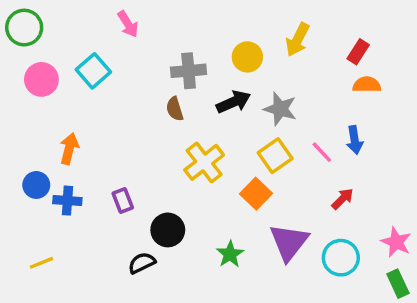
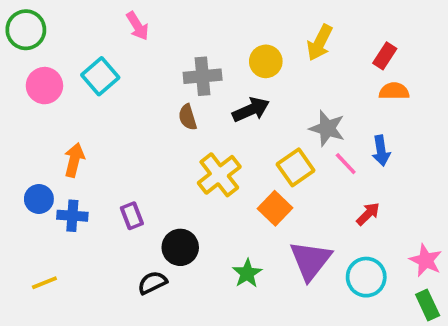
gray star: (280, 109) -> (327, 128), moved

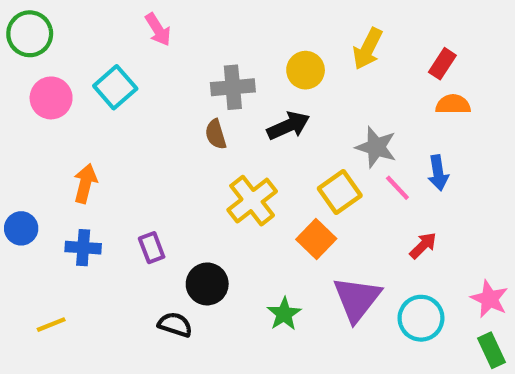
blue circle: (39, 199) -> (21, 228), moved
black semicircle: (152, 283) -> (175, 325), turned 44

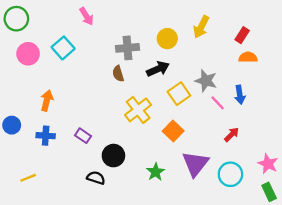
yellow square: (340, 192) -> (179, 94), moved
purple rectangle: (152, 248) -> (83, 136), turned -35

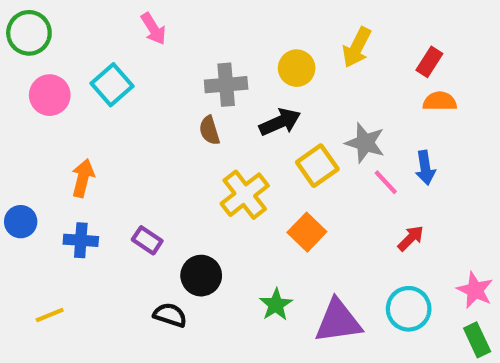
purple triangle: (195, 164) -> (338, 321), moved, turned 44

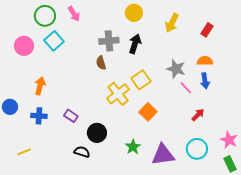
green circle: (29, 33) -> (45, 16), moved
yellow circle: (297, 68) -> (134, 13), moved
orange semicircle: (440, 101) -> (205, 61), moved
black arrow: (280, 122) -> (135, 44), moved, turned -48
yellow square: (317, 166) -> (141, 80), moved

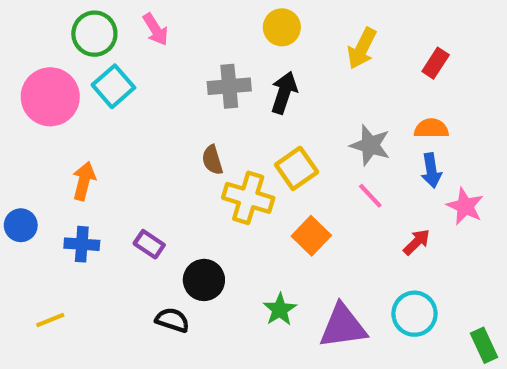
pink circle: (24, 46) -> (50, 97), size x1.4
brown semicircle: (101, 63) -> (212, 160), moved
pink line: (186, 88) -> (370, 196), moved
yellow cross: (118, 94) -> (248, 198), turned -35
pink star: (229, 140) -> (465, 206), moved

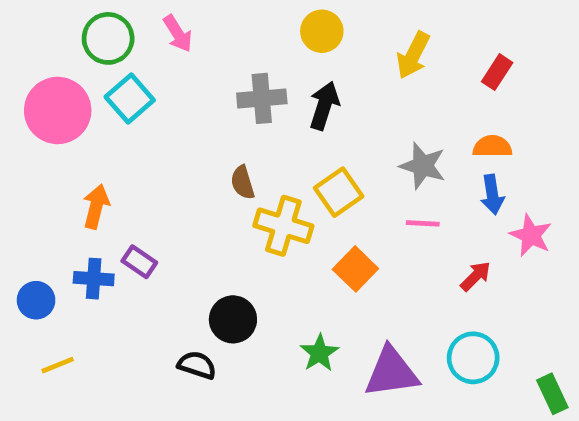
pink line: (370, 196) -> (423, 223), turned -44
blue circle: (21, 225) -> (36, 300), moved
purple rectangle: (149, 244) -> (139, 262), moved

